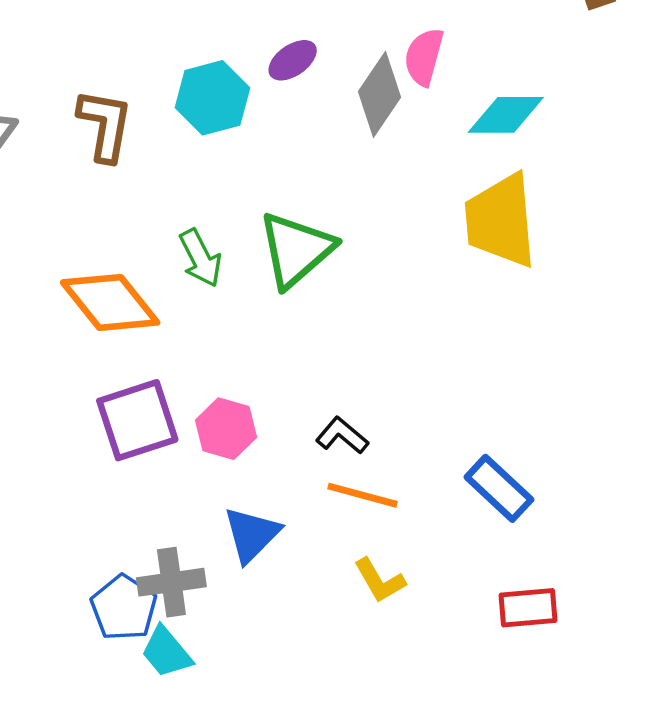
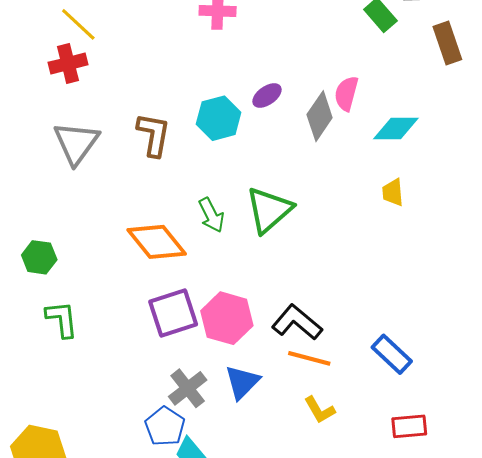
yellow trapezoid: (501, 221) -> (393, 192), size x0.5
pink hexagon: (226, 429) -> (227, 318), size x1.4
black L-shape: (342, 436) -> (297, 322), size x1.6
gray cross: (171, 582) -> (188, 388), moved, turned -30

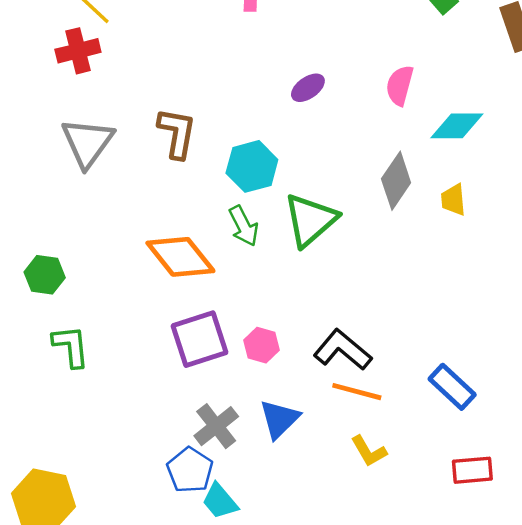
gray diamond: (320, 116) -> (396, 181), moved
cyan hexagon: (219, 118) -> (252, 166), moved
pink hexagon: (227, 318) -> (261, 345), size x0.6

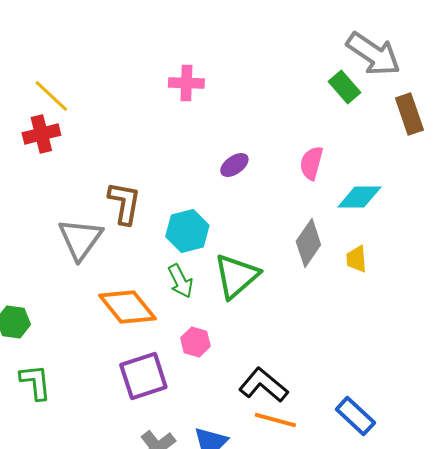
gray triangle: (88, 143) -> (80, 239), moved
pink hexagon: (261, 345) -> (195, 342), moved

